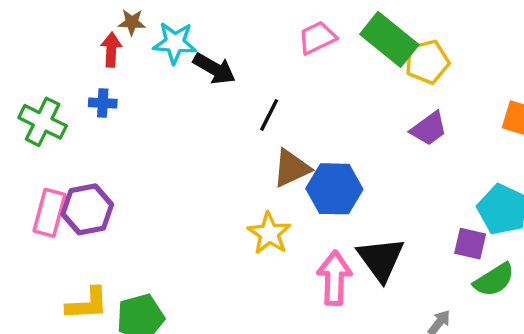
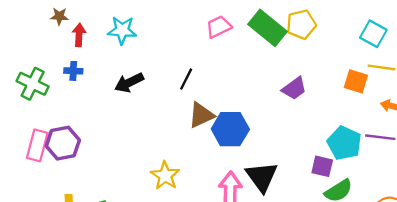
brown star: (132, 22) -> (59, 16), moved
yellow pentagon: (427, 62) -> (301, 24), moved
black arrow: (214, 69) -> (129, 83), moved, turned 124
yellow star: (269, 233) -> (165, 176), moved

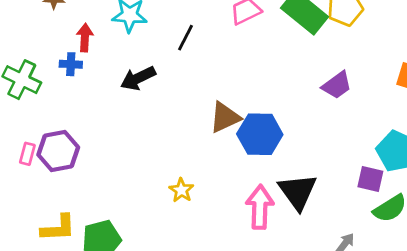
red arrow: (79, 35) -> (85, 38), moved
black line: (186, 79) -> (186, 38), moved
pink rectangle: (37, 145) -> (27, 154), size x0.6
yellow star: (165, 176) -> (181, 190), size x0.7

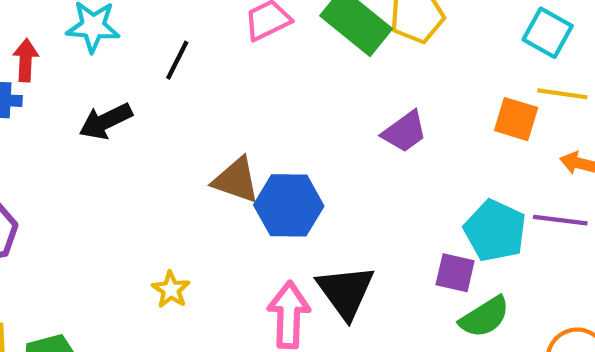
brown triangle: (225, 117) -> (236, 180), turned 44

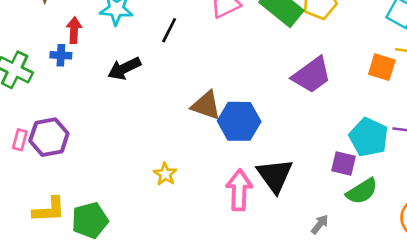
purple trapezoid: (405, 132) -> (312, 75), size x1.4

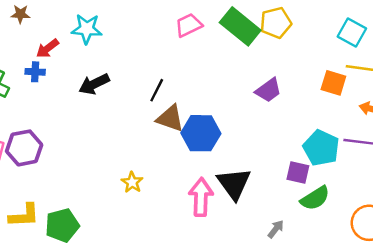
red arrow: (74, 30) -> (47, 48), turned -130
black line: (169, 30) -> (157, 90), moved
purple trapezoid: (312, 75) -> (268, 90), size x0.7

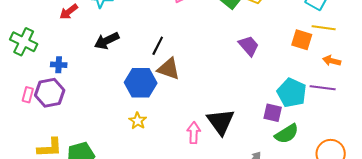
blue cross: (35, 72) -> (59, 65), moved
purple trapezoid: (268, 90) -> (249, 46), turned -95
blue hexagon: (201, 133) -> (141, 83), moved
pink arrow: (201, 197) -> (194, 133), size x0.7

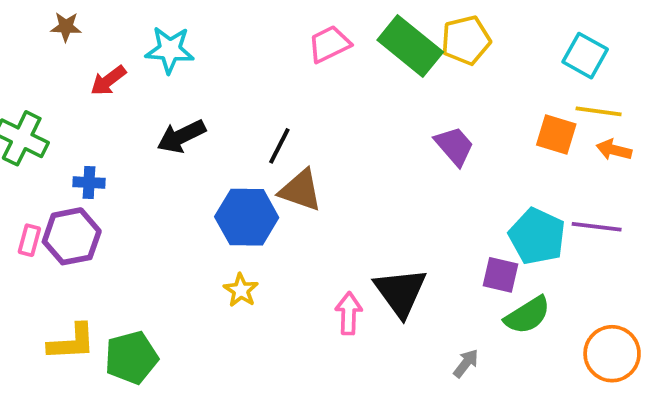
orange arrow: (332, 61) -> (614, 150), moved

